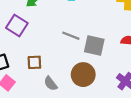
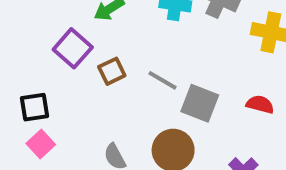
brown square: (34, 62) -> (112, 71), moved, turned -32

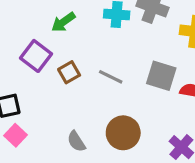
gray square: (200, 103) -> (161, 76), moved

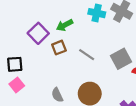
green arrow: (63, 22) -> (65, 25), moved
gray square: (161, 76) -> (121, 59), turned 36

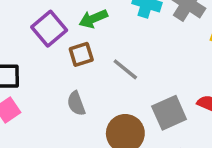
gray square: (121, 59) -> (169, 113), moved
gray semicircle: (57, 95) -> (76, 103), moved

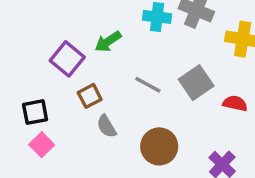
brown square: (81, 54) -> (90, 96), moved
gray square: (169, 113) -> (196, 83), moved

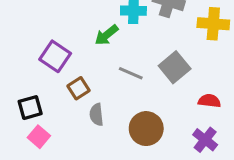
green arrow: (108, 42) -> (106, 35), moved
red semicircle: (235, 103) -> (209, 101), moved
gray semicircle: (107, 126) -> (96, 115), turned 30

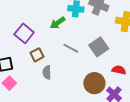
brown circle: (146, 129) -> (94, 83), moved

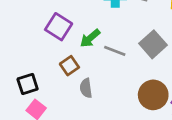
green arrow: (58, 23) -> (90, 38), moved
purple square: (24, 33) -> (59, 27), moved

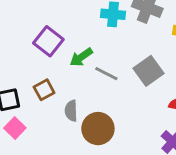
brown square: (69, 66) -> (44, 90), moved
brown circle: (153, 95) -> (98, 129), moved

